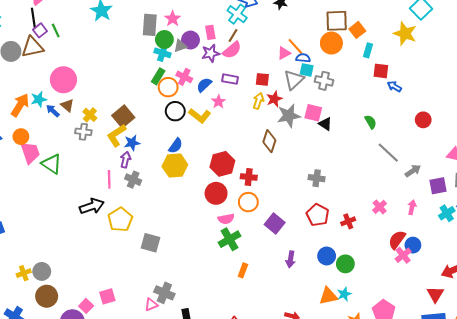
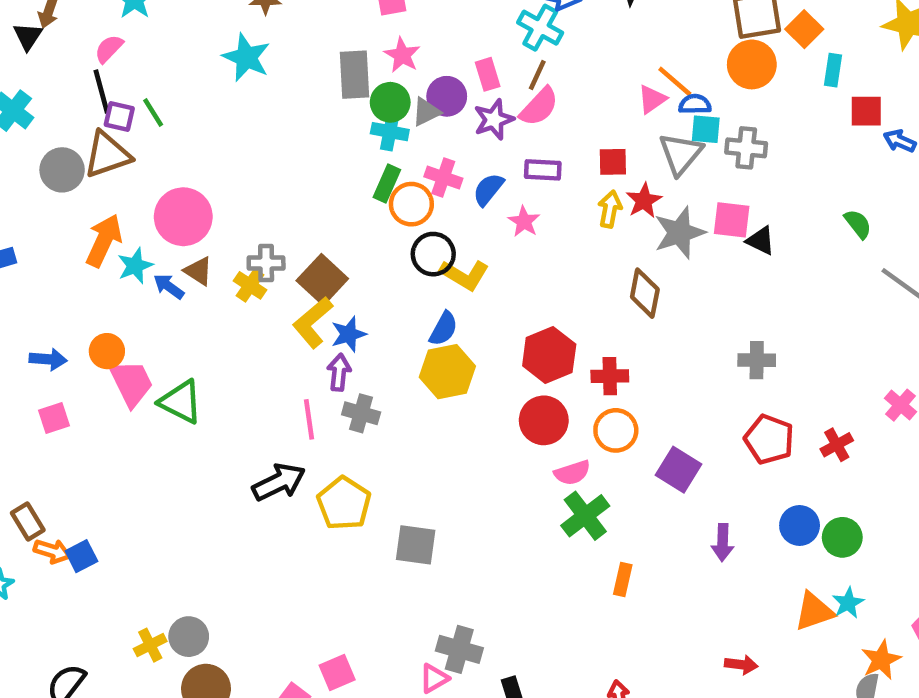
purple square: (40, 30) -> (119, 117), turned -32
orange arrow: (20, 105) -> (104, 240), moved
yellow L-shape: (200, 116) -> (465, 275), moved
gray cross: (83, 132) -> (266, 263), moved

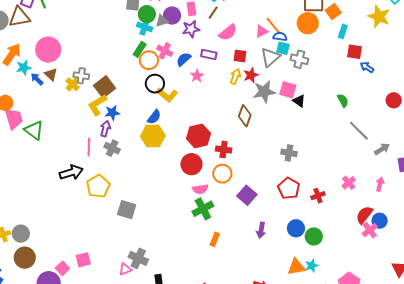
pink semicircle: (539, 107) -> (228, 32), moved

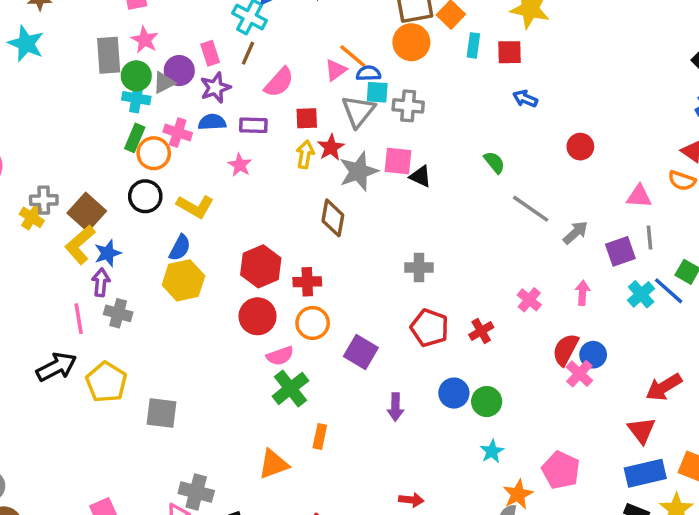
red square: (354, 52) -> (509, 52), moved
blue semicircle: (184, 59) -> (212, 122), moved, turned 49
black circle: (155, 84) -> (145, 196), moved
orange triangle: (296, 267) -> (274, 464), moved

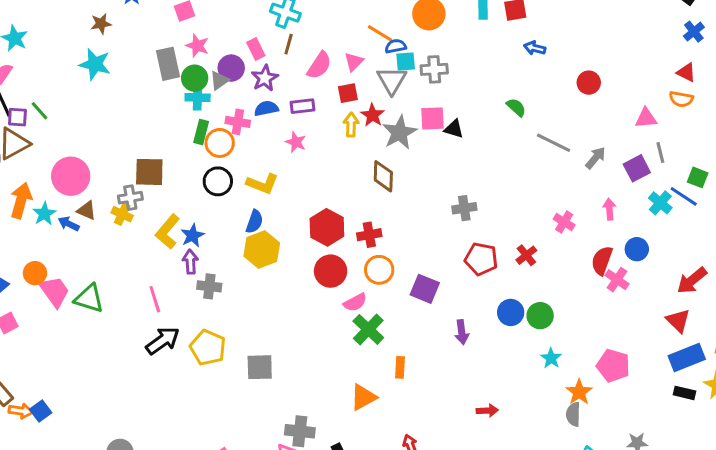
pink triangle: (336, 70) -> (354, 62), moved
brown square: (87, 212) -> (149, 172), moved, turned -32
pink line: (79, 319) -> (155, 299), moved
blue circle: (593, 355) -> (637, 249), moved

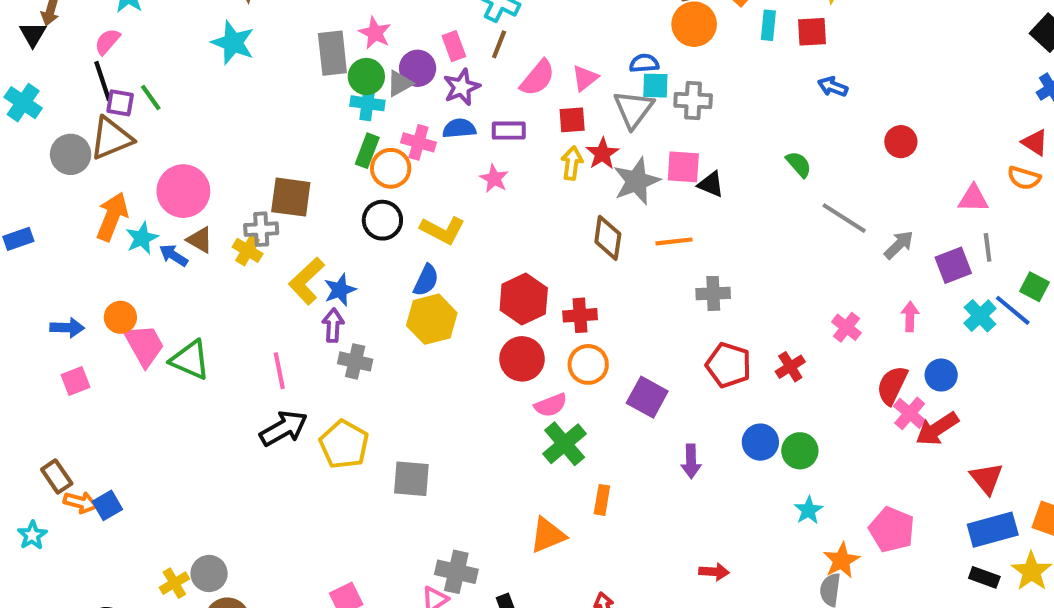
orange line: (380, 33) -> (674, 241), moved, turned -44
red arrow: (692, 280) -> (937, 429), moved

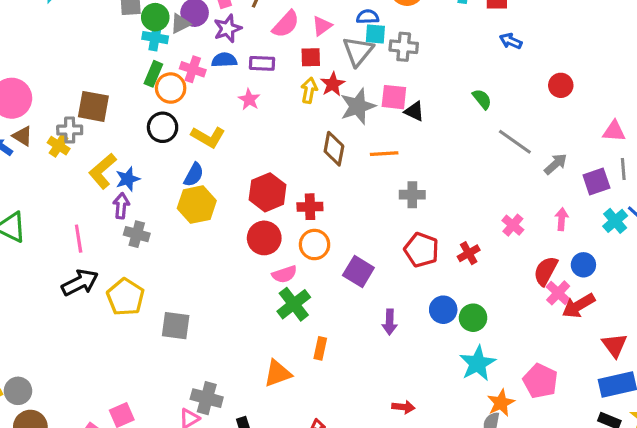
cyan star: (808, 510) -> (478, 363), size x1.6

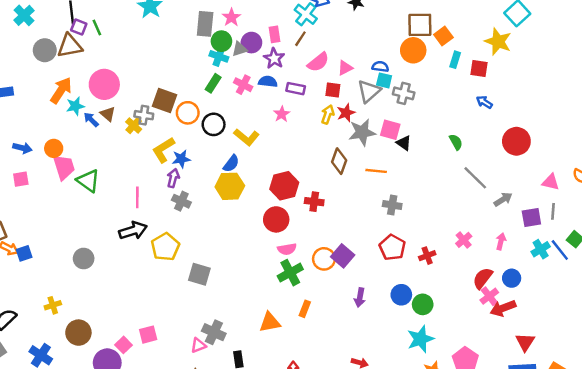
purple star: (228, 29) -> (274, 58), turned -30
red circle: (561, 85) -> (516, 141), size x1.5
orange circle: (171, 88) -> (188, 113), moved
orange circle: (315, 245) -> (324, 259), moved
gray circle: (18, 391) -> (84, 259), moved

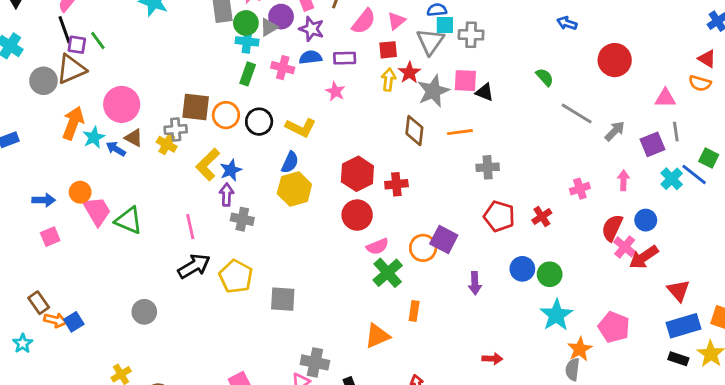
pink cross: (464, 240) -> (580, 189), turned 35

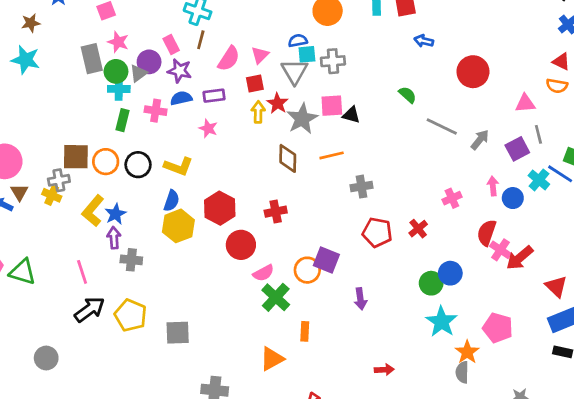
brown triangle: (134, 138) -> (19, 192), turned 36
red hexagon: (357, 174) -> (220, 208), moved
blue circle: (646, 220) -> (513, 198), moved
blue circle: (522, 269) -> (450, 273), moved

